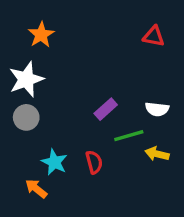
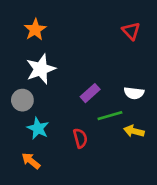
red triangle: (154, 36) -> (131, 31), turned 36
white star: (26, 79) -> (41, 69), moved
cyan star: (54, 162) -> (38, 128), moved

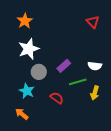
gray circle: (22, 100) -> (39, 72), moved
yellow arrow: (134, 131) -> (95, 93), turned -88
red semicircle: (80, 138) -> (57, 98), turned -40

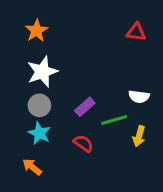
red triangle: (93, 22) -> (136, 32), turned -40
purple rectangle: (64, 66) -> (85, 107), moved
gray circle: (39, 72) -> (39, 105), moved

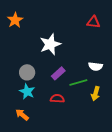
orange star: (36, 31) -> (15, 20), moved
white star: (42, 72) -> (50, 44), moved
red semicircle: (83, 143) -> (57, 99), turned -32

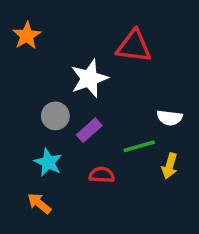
red triangle: (93, 22) -> (134, 46), moved, size x1.5
gray circle: (27, 72) -> (55, 116), moved
purple rectangle: (58, 73) -> (89, 130), moved

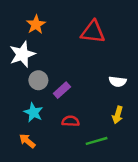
orange star: (27, 36) -> (36, 25), moved
white star: (89, 78) -> (22, 54), moved
green line: (139, 146) -> (97, 141), moved

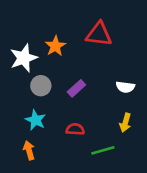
orange star: (36, 25) -> (55, 46), moved
purple rectangle: (62, 90) -> (76, 88), moved
orange arrow: (27, 141) -> (29, 150), turned 35

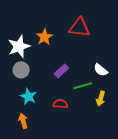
gray circle: (41, 86) -> (21, 70), moved
white semicircle: (125, 87) -> (101, 70), turned 32
green line: (103, 150) -> (83, 86), moved

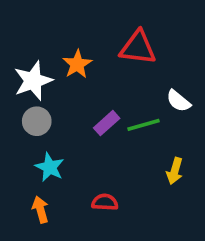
white semicircle: (101, 70) -> (178, 101), moved
green line: (83, 86) -> (143, 125), moved
red semicircle: (60, 104) -> (105, 202), moved

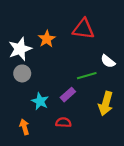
purple rectangle: (107, 123) -> (68, 95), moved
cyan star: (50, 167) -> (40, 101), moved
yellow arrow: (175, 171) -> (106, 103), size x1.5

